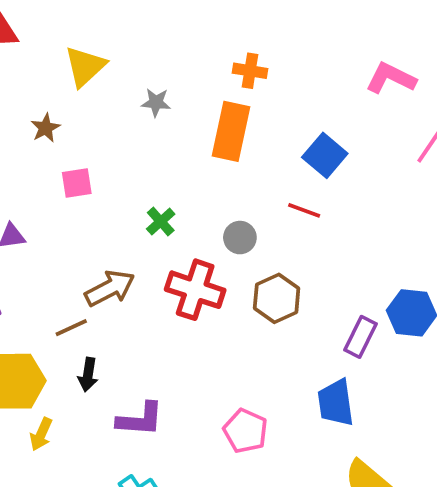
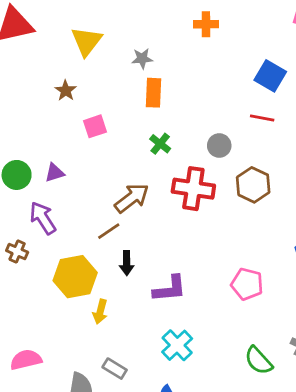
orange rectangle: (231, 131) -> (153, 93), moved, size x0.7

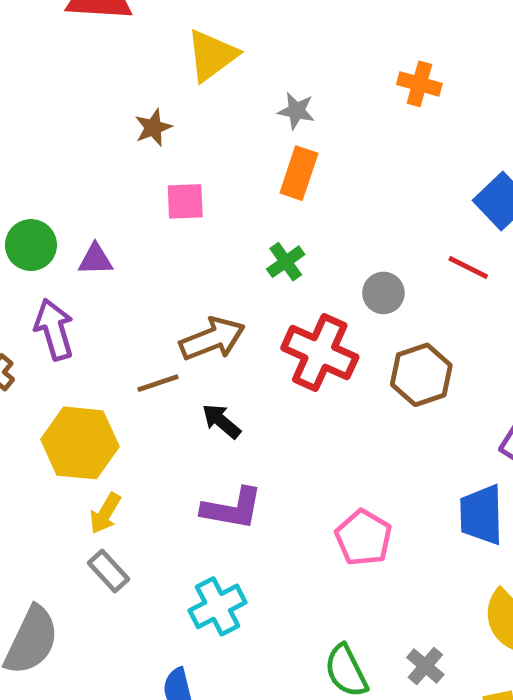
black arrow: (127, 263) -> (221, 421), moved, turned 115
gray rectangle: (115, 369) -> (108, 571), moved

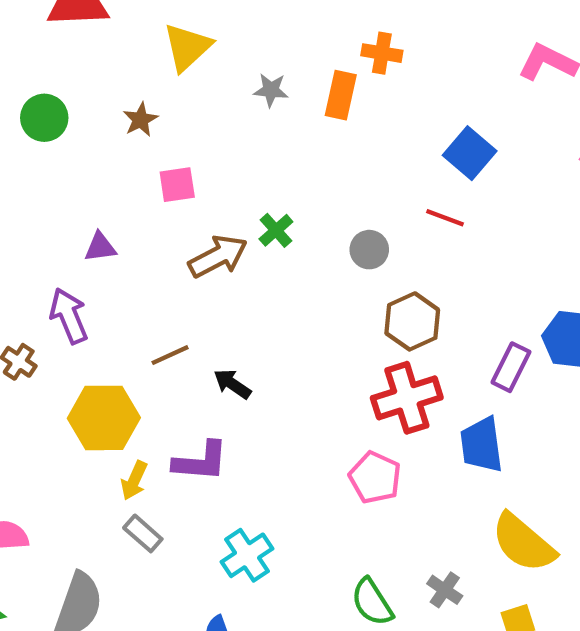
orange rectangle: (299, 173) -> (341, 95), moved
green circle: (31, 245) -> (44, 118), moved
brown arrow: (212, 339) -> (218, 256), moved
red cross: (320, 353) -> (407, 398), moved, turned -36
purple L-shape: (232, 509) -> (201, 461), moved

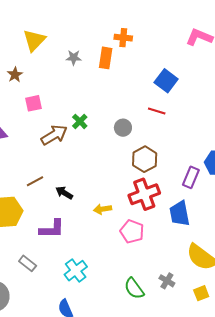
yellow arrow: (134, 481) -> (103, 209), moved, turned 60

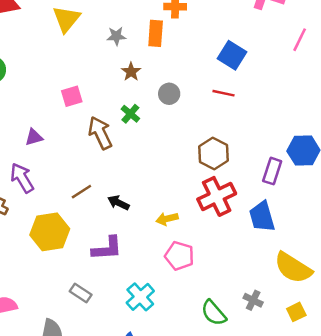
brown star: (15, 75) -> (131, 72), moved
gray circle: (123, 128) -> (169, 94), moved
brown arrow: (54, 135) -> (100, 133), turned -80
pink pentagon: (132, 231) -> (179, 256), moved

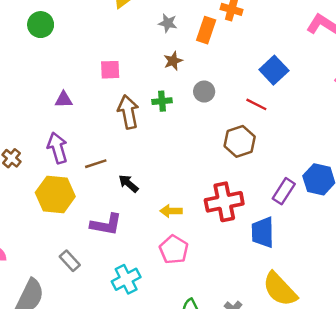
green cross: (130, 114) -> (162, 101), turned 30
brown hexagon: (214, 154) -> (240, 141), moved
purple arrow: (22, 178) -> (57, 148), moved

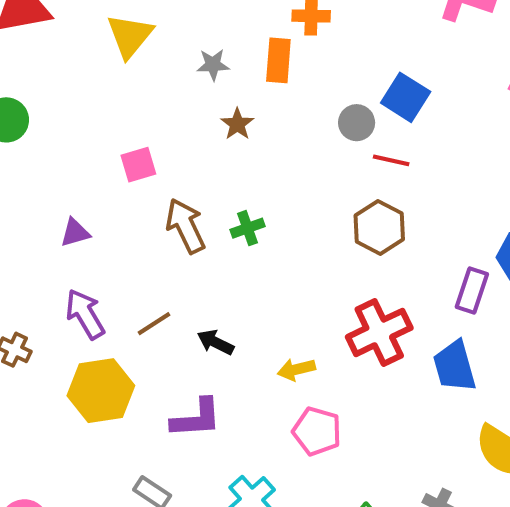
gray circle: (204, 92) -> (357, 123), moved
green cross: (162, 101) -> (248, 228), moved

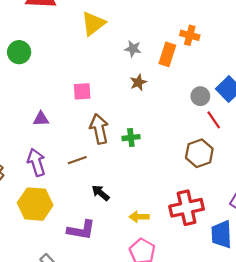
red line: (391, 160) -> (214, 120), turned 30
brown line: (154, 324) -> (77, 160), moved

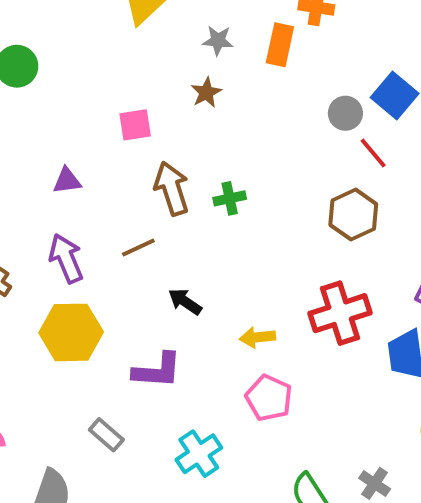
brown star: (138, 82) -> (206, 93), moved

